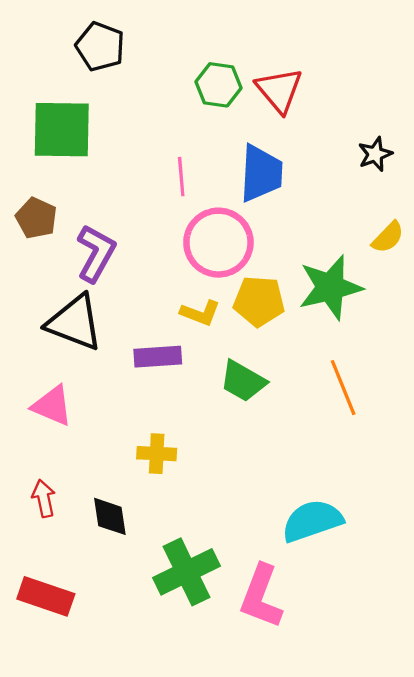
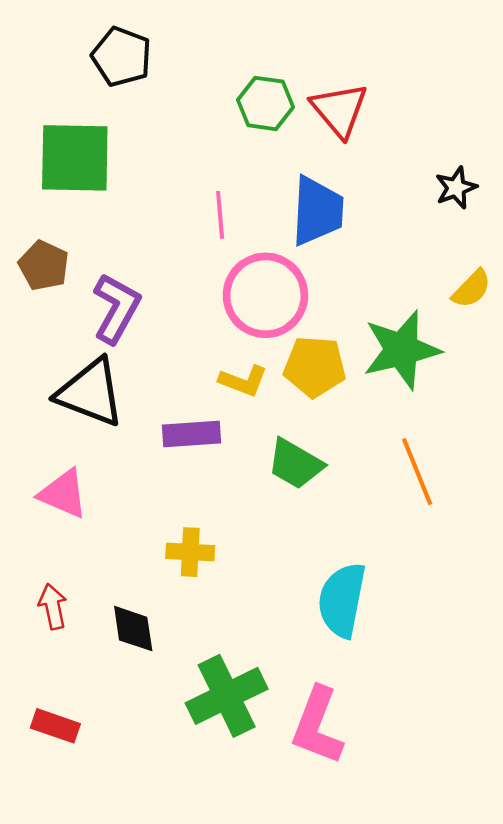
cyan semicircle: (312, 521) -> (342, 600), moved, turned -60
red rectangle: (46, 596) -> (55, 726), size x0.7

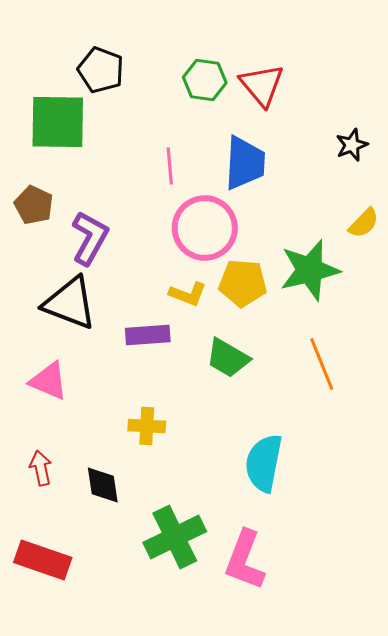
black pentagon: (122, 57) -> (101, 70), moved
red rectangle: (55, 726) -> (43, 560), size x1.5

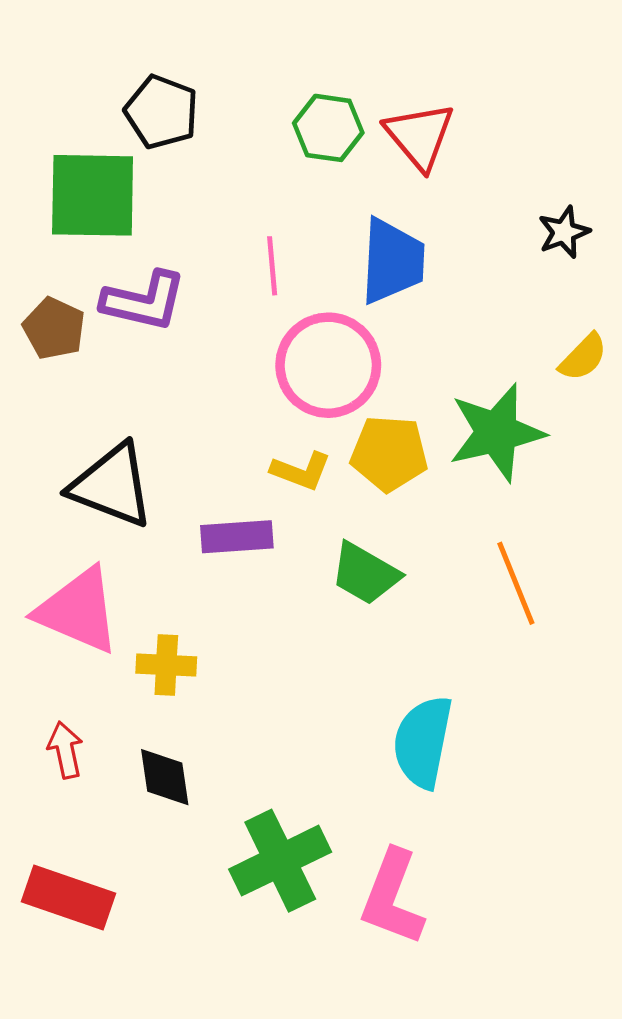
purple L-shape: (90, 238) -> (144, 301), moved, turned 74
pink triangle: (49, 381) -> (78, 611), size x1.4
yellow cross: (147, 426) -> (166, 665), moved

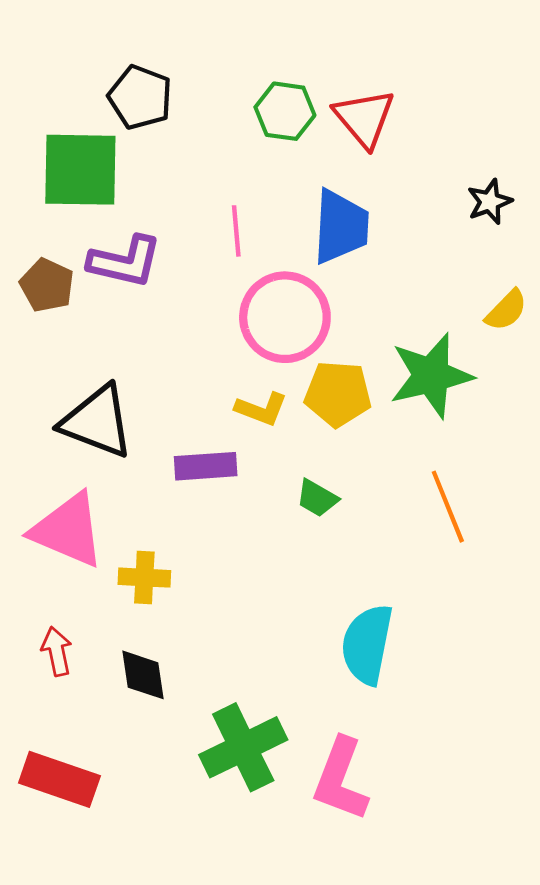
green trapezoid: (365, 574) -> (317, 498), size x0.7

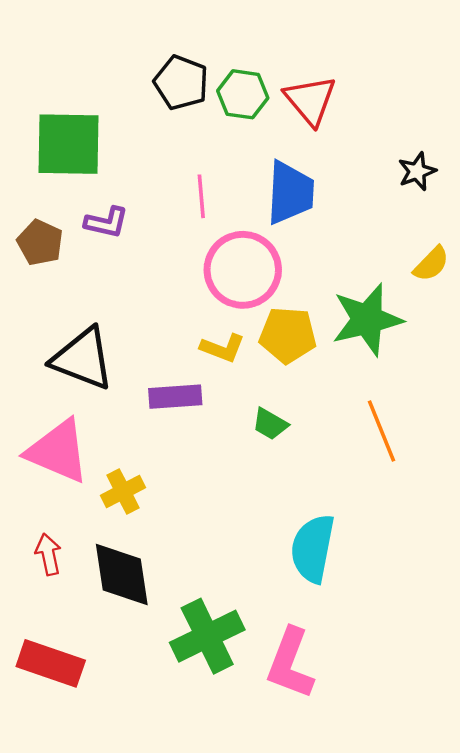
black pentagon: (140, 97) -> (181, 82), moved
purple L-shape: (125, 262) -> (106, 222), size x0.7
yellow cross: (144, 578) -> (123, 491), turned -30
black diamond: (143, 675) -> (122, 574), size x1.5

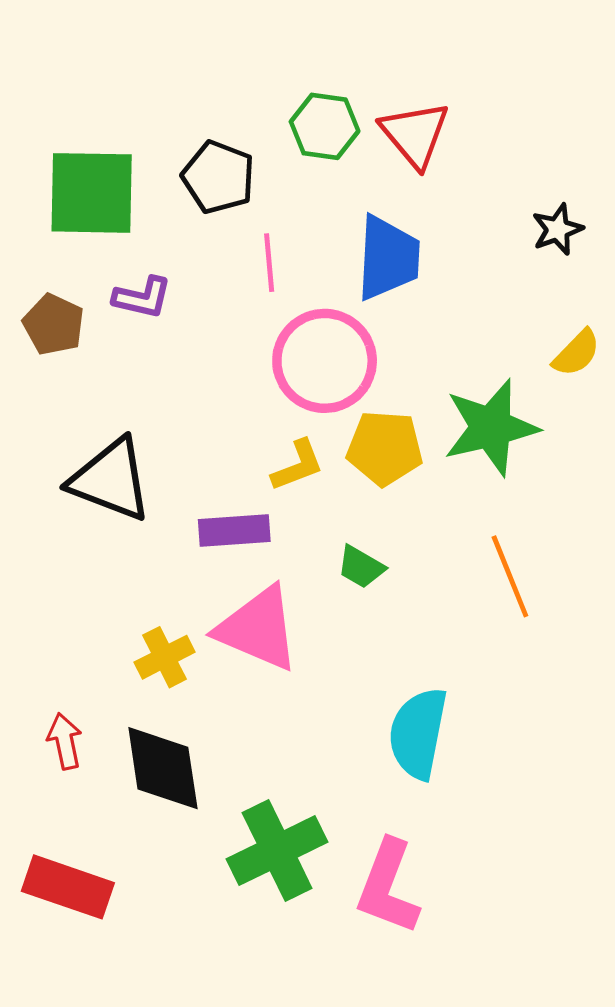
black pentagon: (181, 82) -> (218, 177), moved
yellow L-shape: (223, 348) -> (298, 465), turned -42
pink triangle: (58, 451) -> (258, 629), moved

